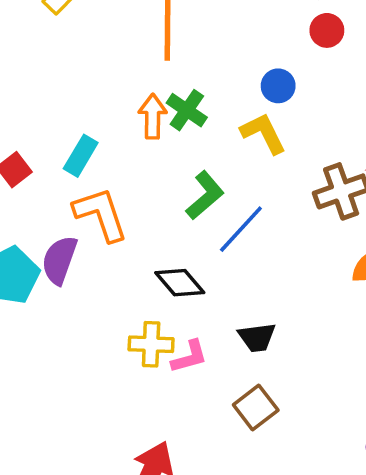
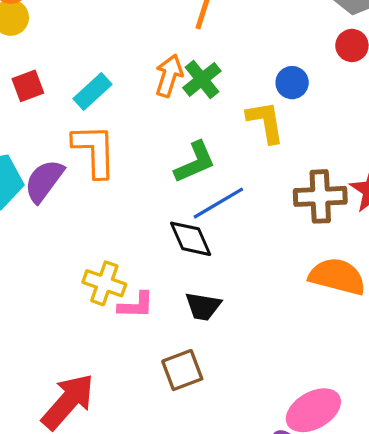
black diamond: (180, 283) -> (191, 239), moved

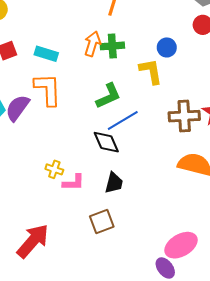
green cross: (202, 79) -> (112, 46), turned 35
cyan rectangle: (92, 92) -> (46, 54), turned 60
yellow cross: (104, 283) -> (54, 169), size x0.7
black trapezoid: (203, 306) -> (114, 183), turned -85

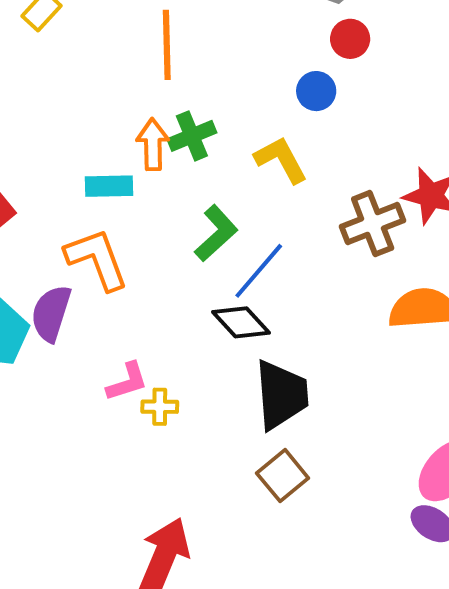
blue circle: (167, 47) -> (316, 91), moved
cyan rectangle: (46, 54) -> (109, 186), moved
pink L-shape: (73, 183) -> (127, 382), moved
black trapezoid: (114, 183) -> (281, 395), size x1.6

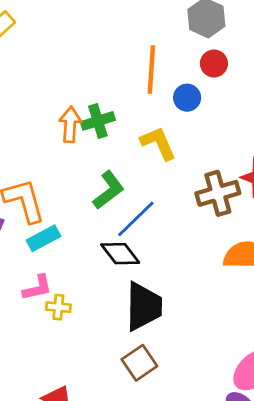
orange line: (167, 45) -> (151, 69), moved
cyan rectangle: (109, 186) -> (44, 238), moved, turned -32

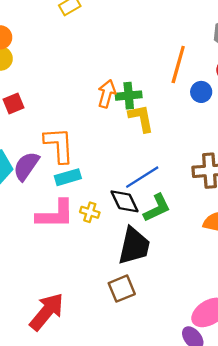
yellow L-shape: (158, 143) -> (141, 118), moved
green L-shape: (109, 190) -> (157, 208), moved
pink L-shape: (37, 288) -> (55, 214), size x1.6
yellow cross: (58, 307) -> (90, 212), moved

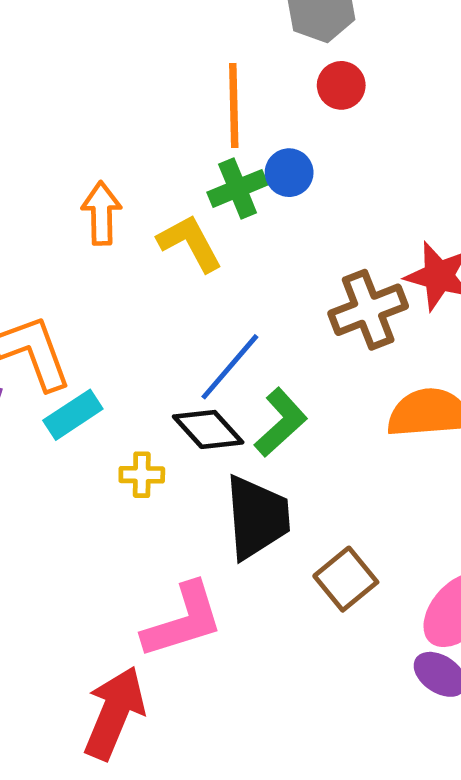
blue circle: (201, 92) -> (289, 173), moved
green cross: (129, 96) -> (238, 188), moved
pink L-shape: (55, 214) -> (183, 621), moved
brown square: (122, 289) -> (346, 579), moved

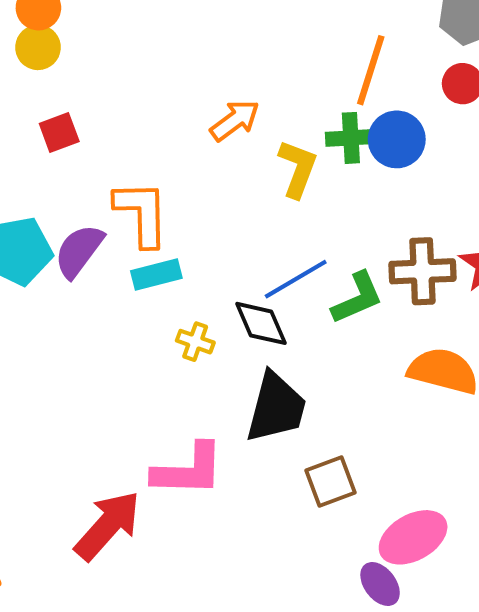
blue circle: (289, 173) -> (397, 139), size x1.4
orange arrow: (101, 213) -> (235, 120), turned 36
yellow L-shape: (190, 243) -> (298, 169), turned 30
green L-shape: (281, 422) -> (357, 298), moved

